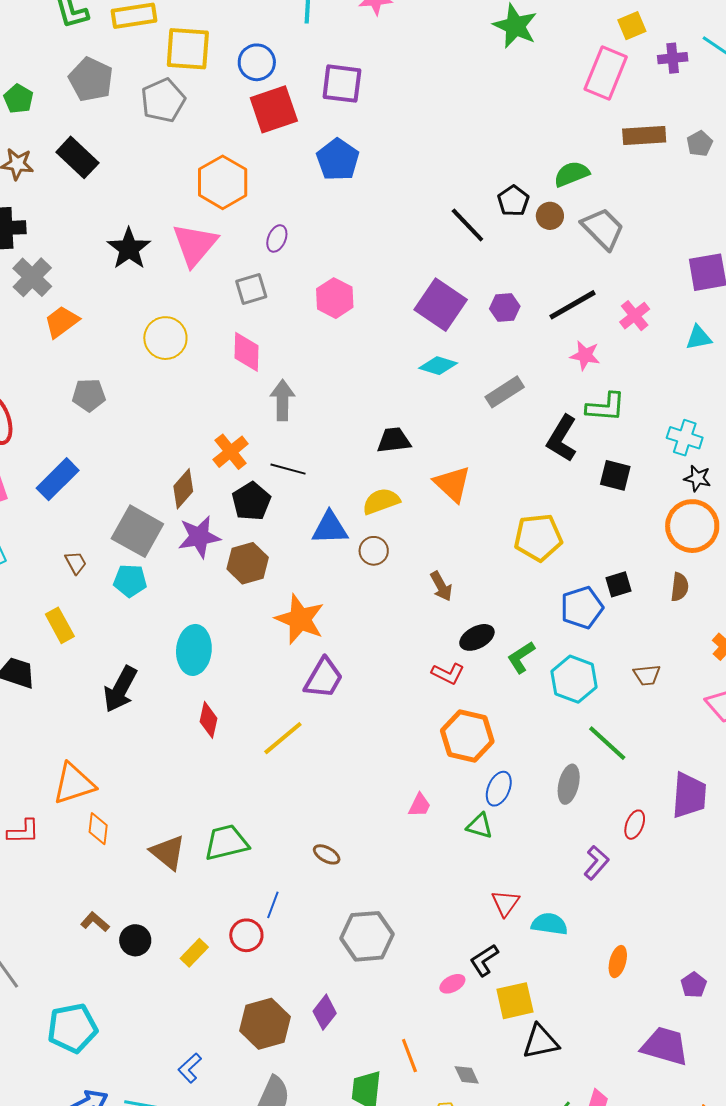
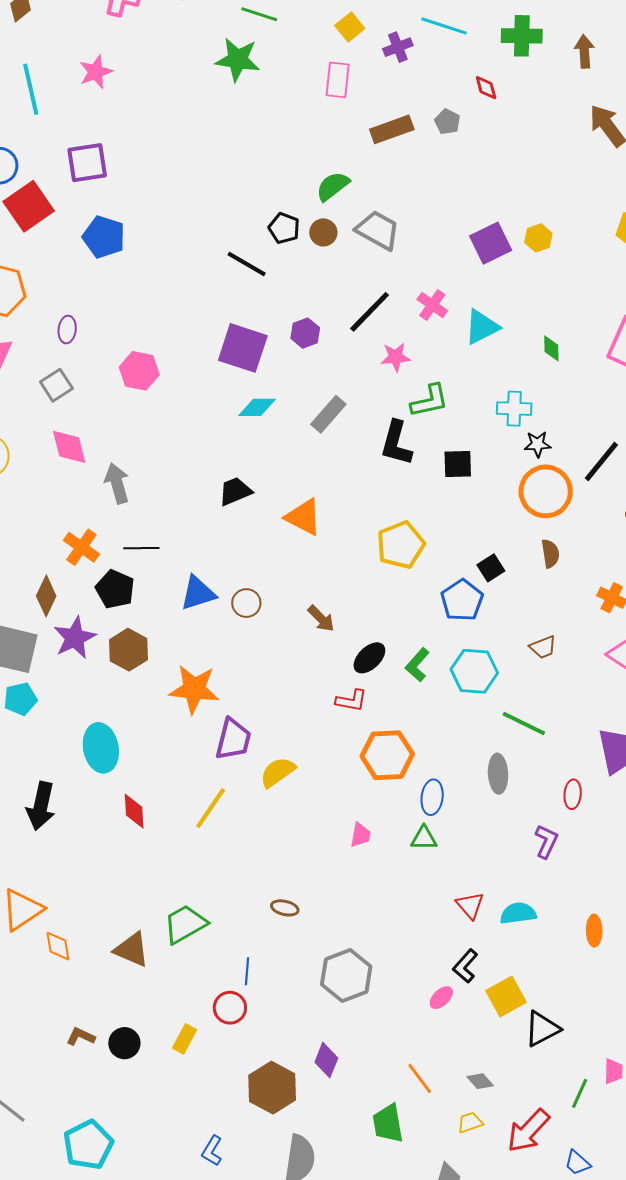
pink rectangle: (606, 73) -> (338, 80), size x0.7
cyan triangle: (699, 338) -> (482, 327), moved, size x1.4
yellow semicircle: (381, 501) -> (278, 772), moved

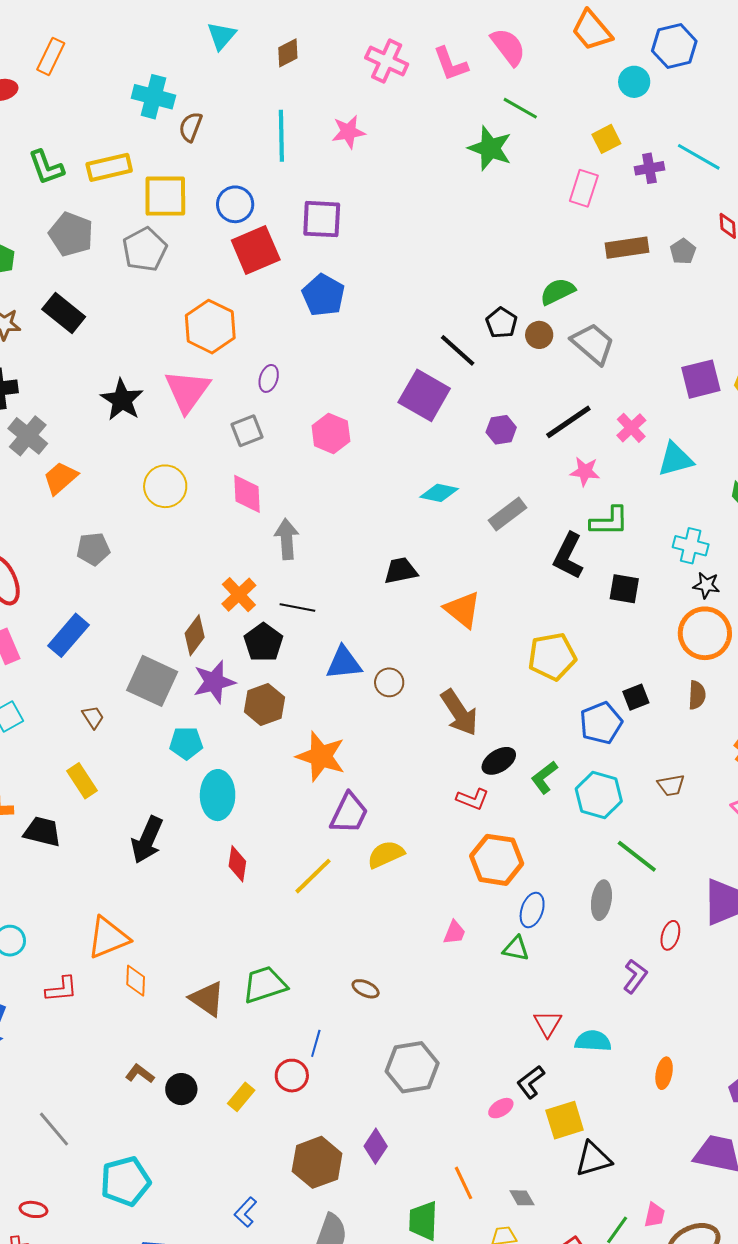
purple square: (243, 348) -> (424, 395), moved
brown arrow: (321, 619) -> (459, 713), size x1.6
cyan pentagon: (20, 699) -> (186, 743), moved

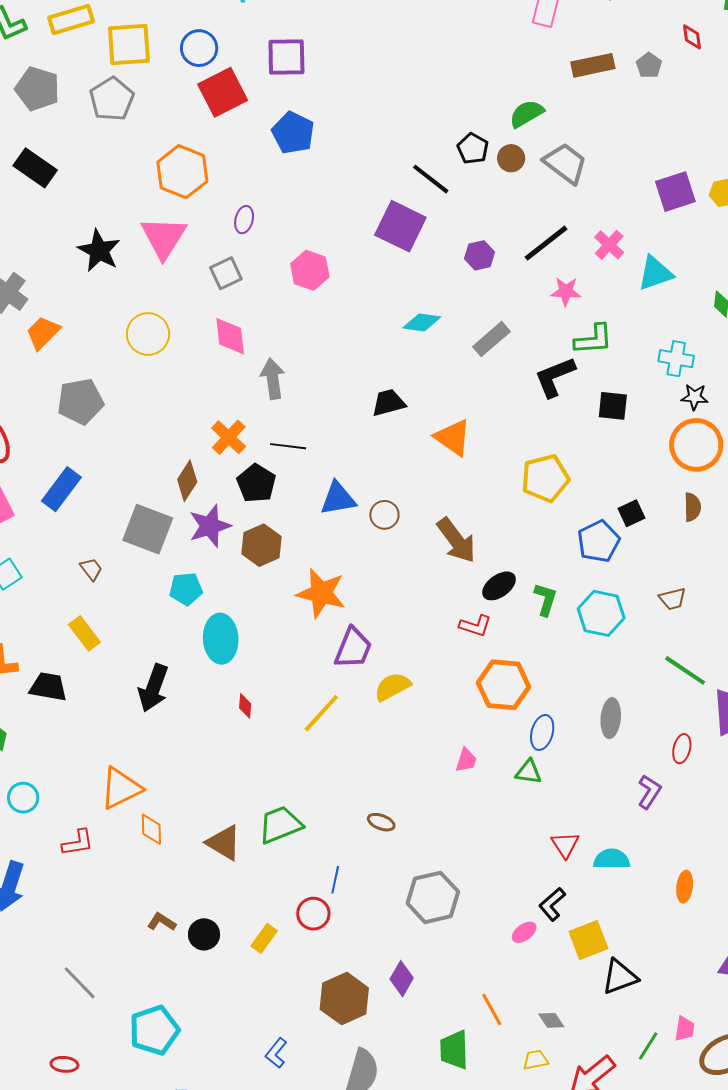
gray pentagon: (93, 549) -> (80, 401), size x1.4
black L-shape: (568, 556) -> (555, 377), turned 45
green L-shape: (544, 777) -> (546, 599), turned 148
green line: (637, 856) -> (685, 670), moved
red diamond: (237, 864) -> (245, 706), size x0.7

